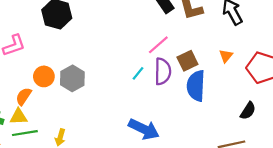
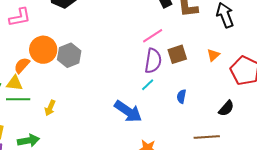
cyan line: (138, 73) -> (148, 85), moved
orange circle: (44, 76) -> (43, 50), size x1.4
blue semicircle: (196, 86) -> (181, 96), moved, size x0.5

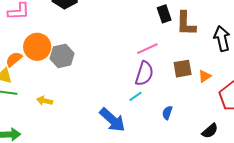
brown square: (177, 54) -> (183, 69), moved
yellow arrow: (50, 108) -> (45, 101), moved, turned 70

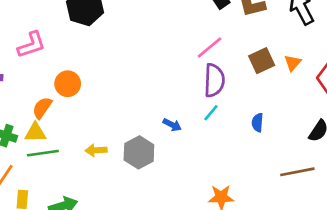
orange circle: (37, 47) -> (68, 84), size x0.7
gray hexagon: (62, 56) -> (139, 152), moved
blue arrow: (112, 120) -> (172, 125), moved, size x0.5

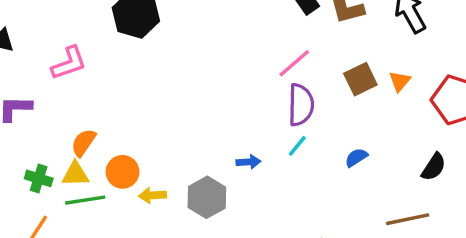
orange circle: (68, 84) -> (123, 172), moved
blue semicircle: (257, 123) -> (356, 158), turned 54
blue arrow: (172, 125) -> (248, 162), turned -30

